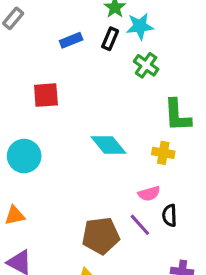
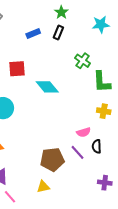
cyan star: (140, 26) -> (101, 24), moved
green cross: (146, 65) -> (83, 61), moved
cyan diamond: (109, 145) -> (47, 87), moved
yellow cross: (163, 153) -> (104, 111), moved

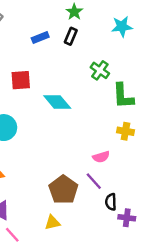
black semicircle: (97, 146) -> (111, 202), moved
brown pentagon: (52, 159) -> (63, 190), turned -30

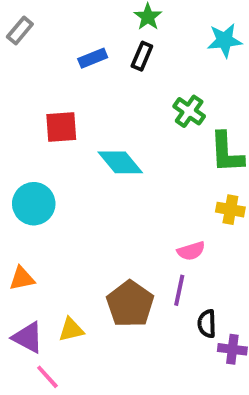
purple line: (94, 181) -> (179, 290), turned 54
yellow triangle: (52, 223) -> (71, 330), moved

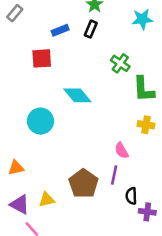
red square: (61, 127) -> (42, 58), moved
cyan circle: (34, 204) -> (40, 121), moved
pink semicircle: (191, 251) -> (121, 151), turned 77

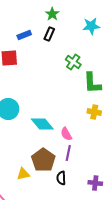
cyan diamond: (77, 95) -> (42, 124), moved
pink semicircle: (121, 151) -> (66, 134), moved
black semicircle: (131, 196) -> (61, 178), moved
yellow triangle: (47, 200) -> (23, 174), moved

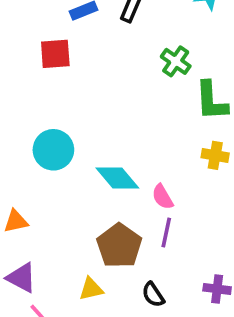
yellow triangle: (23, 174) -> (91, 289), moved
black semicircle: (61, 178) -> (153, 295), moved, turned -32

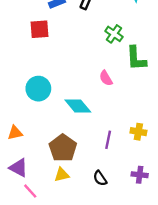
yellow cross: (215, 155) -> (138, 132), moved
pink semicircle: (163, 197) -> (106, 78), moved
brown pentagon: (119, 246) -> (63, 148), moved

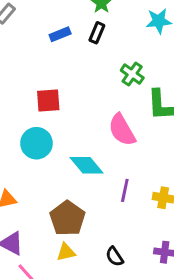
red square: (39, 29) -> (48, 101), moved
pink semicircle: (106, 78) -> (122, 130), size x1.6
purple line: (108, 140) -> (125, 190), moved

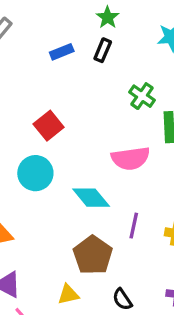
red square: (48, 101) -> (49, 126), turned -35
pink semicircle: (122, 130) -> (131, 158), turned -68
brown pentagon: (67, 218) -> (93, 255), moved

